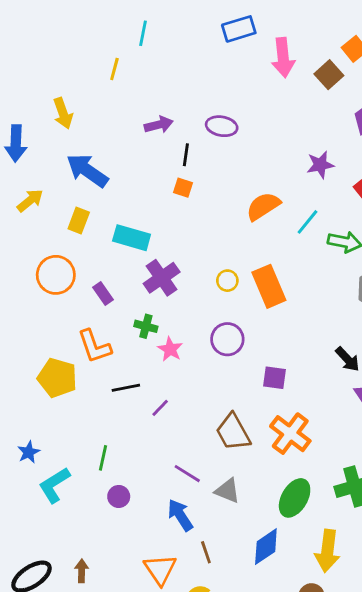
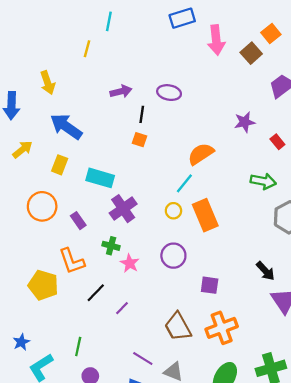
cyan line: (307, 222) -> (184, 183), moved
black line: (126, 388) -> (96, 293), turned -35
orange cross: (290, 434) -> (222, 328), turned 32

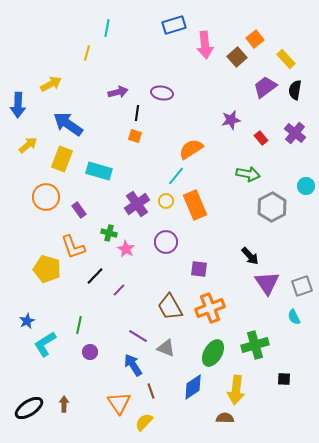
yellow arrow: (48, 83) -> (51, 84), turned -100
yellow rectangle: (60, 165) -> (62, 159), size x1.4
purple cross: (123, 209) -> (137, 204), moved

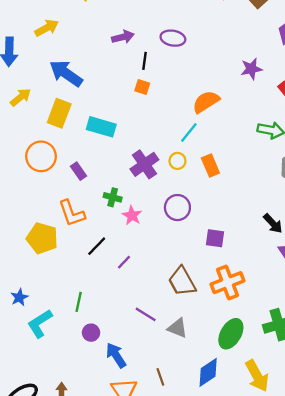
orange rectangle: (195, 205) -> (210, 165), size x0.7
blue arrow: (133, 365) -> (116, 355), moved
yellow arrow: (236, 390) -> (257, 376), turned -36

